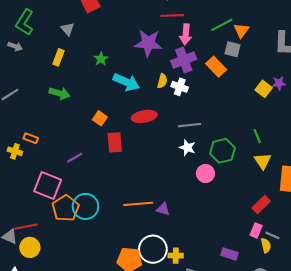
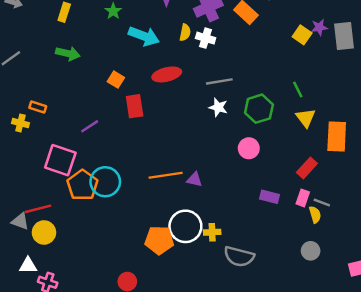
pink circle: (205, 174) -> (249, 148), moved
purple rectangle: (230, 254) -> (269, 197), moved

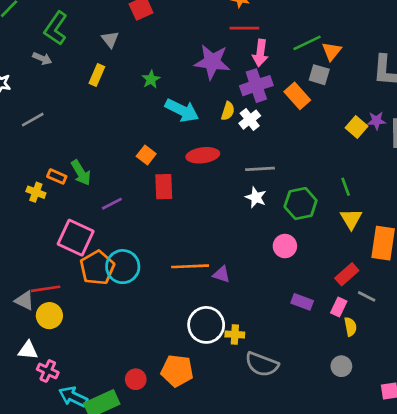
white cross: (206, 38) -> (250, 120), turned 30
green arrow: (68, 53) -> (81, 173), moved, turned 40
gray line: (322, 203) -> (367, 296), moved
orange pentagon: (159, 240) -> (177, 371), moved

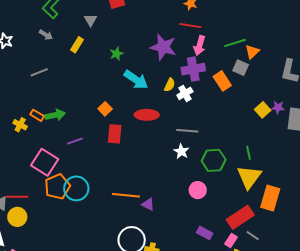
gray arrow: (42, 58) -> (46, 35), moved
gray line: (33, 120) -> (39, 72), moved
green arrow: (81, 173) -> (55, 115), turned -78
yellow triangle: (351, 219) -> (249, 177), size x1.5
red rectangle: (347, 274) -> (240, 217), size x1.5

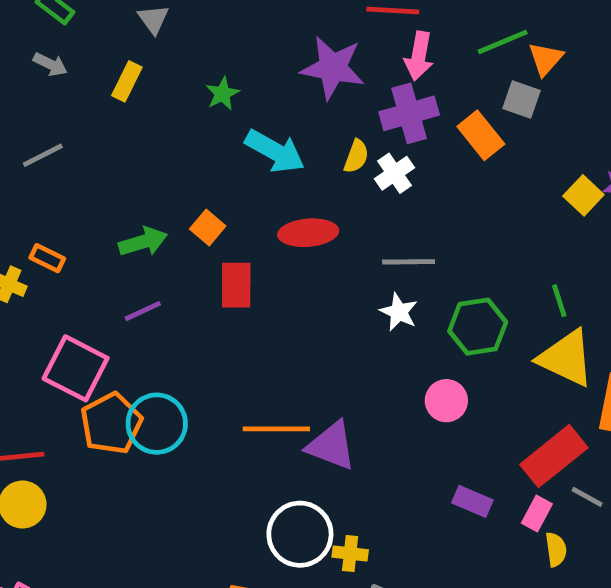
green arrow: (55, 115) -> (143, 242), moved
yellow triangle: (249, 177) -> (566, 358), turned -36
purple triangle: (148, 204) -> (331, 446), size x1.6

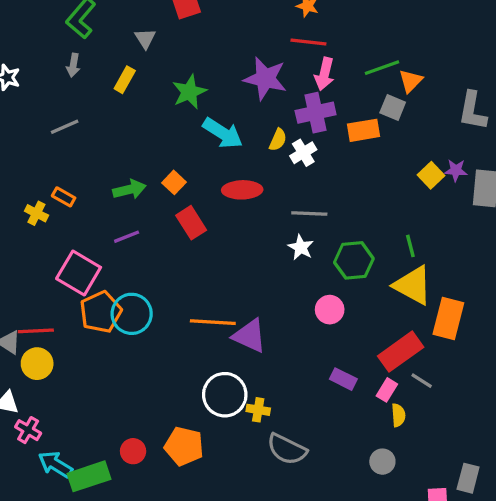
gray arrow: (50, 64) -> (73, 65), turned 70
green star: (222, 94) -> (189, 92), size x1.5
orange rectangle: (481, 135) -> (363, 130), turned -64
red rectangle: (236, 285) -> (191, 223), turned -36

